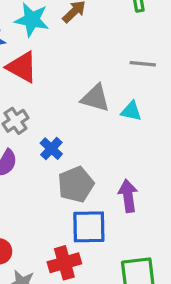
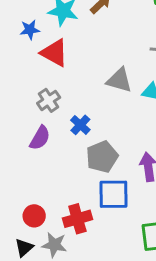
red cross: (64, 263) -> (77, 219), moved

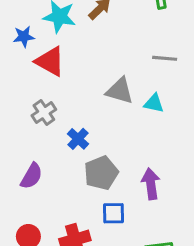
purple semicircle: (40, 138) -> (31, 176), moved
blue square: (114, 194) -> (114, 213), size x0.7

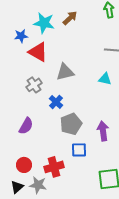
gray triangle: (120, 91) -> (65, 72), moved, turned -30

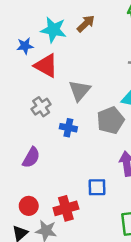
gray triangle: (65, 72) -> (80, 91), turned -36
blue cross: (56, 102) -> (68, 128), turned -32
gray pentagon: (71, 124) -> (111, 120), moved

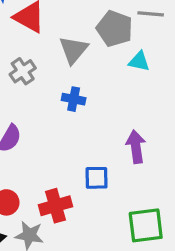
gray pentagon: (111, 120) -> (115, 29), moved, turned -30
blue cross: (68, 128) -> (74, 99), moved

